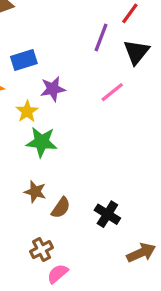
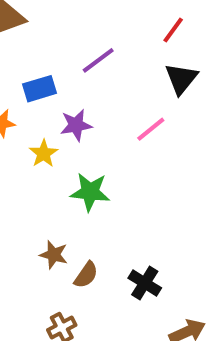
purple line: (101, 37) -> (98, 60), moved, turned 32
green star: (42, 142) -> (90, 192), moved

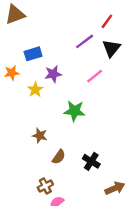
purple line: (98, 60) -> (85, 41), moved
green star: (90, 192) -> (74, 111), moved
brown star: (54, 255) -> (40, 136), moved

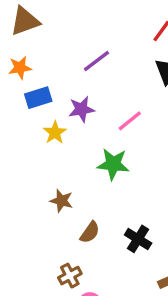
purple line: (85, 41) -> (96, 61), moved
blue rectangle: (33, 54) -> (38, 98), moved
orange star: (12, 73) -> (20, 68), moved
pink line: (95, 76) -> (130, 121), moved

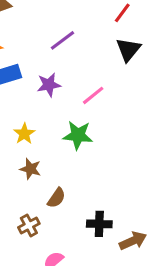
yellow star: (55, 133) -> (24, 134), moved
black cross: (138, 239) -> (99, 224), moved, turned -30
brown cross: (70, 276) -> (29, 225), moved

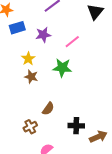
yellow star: (24, 134) -> (28, 59), moved
brown star: (30, 169) -> (31, 77), moved

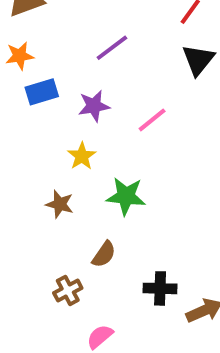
yellow star: (28, 59) -> (82, 156), moved
green star: (62, 68) -> (126, 196), moved
brown star: (31, 77) -> (60, 204), moved

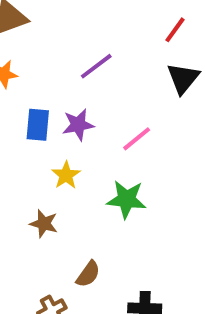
blue rectangle: (42, 92) -> (38, 125), moved, turned -68
green star: (126, 196) -> (127, 199), moved

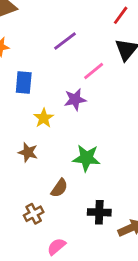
purple star: (78, 125) -> (75, 100), moved
pink line: (137, 139) -> (94, 71), moved
green star: (127, 199) -> (86, 158), moved

